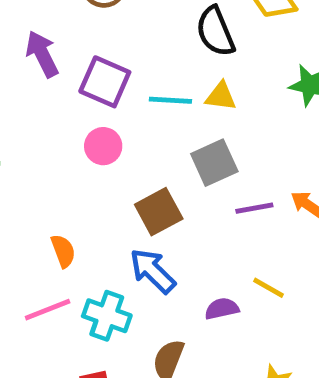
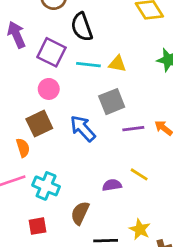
black semicircle: (215, 31) -> (82, 27), moved
brown square: (159, 212) -> (39, 124), moved
blue arrow: (153, 271) -> (83, 128), moved

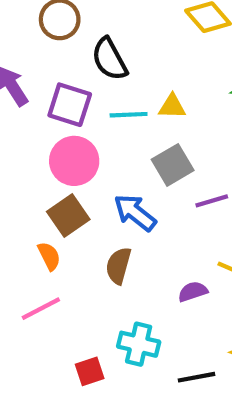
pink circle: (49, 89) -> (74, 161), size x1.5
cyan cross: (46, 186) -> (139, 344), moved
brown semicircle: (80, 213) -> (118, 266), moved

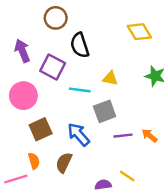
cyan line: (129, 115) -> (80, 90), moved
pink circle: (74, 161) -> (23, 96), moved
orange semicircle: (49, 256) -> (34, 161), moved

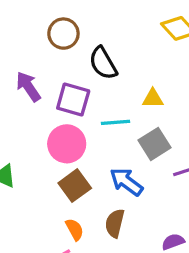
pink circle: (23, 96) -> (67, 144), moved

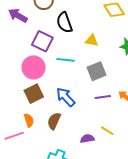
purple arrow: (28, 87) -> (18, 16), moved, turned -36
yellow triangle: (153, 99) -> (92, 40), moved
gray square: (154, 144) -> (96, 71), moved

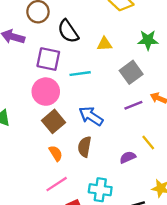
gray square: (96, 71) -> (131, 72), moved
yellow line: (107, 131) -> (148, 142), turned 32
pink line: (14, 136) -> (57, 184), moved

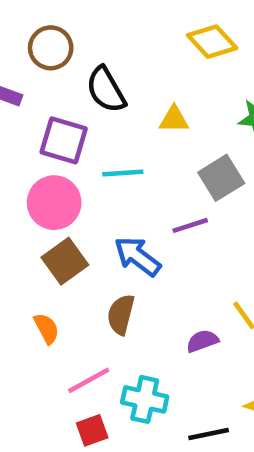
purple line: (133, 105) -> (190, 225), moved
orange semicircle: (56, 153) -> (47, 328), moved
pink line: (57, 184) -> (89, 380), moved

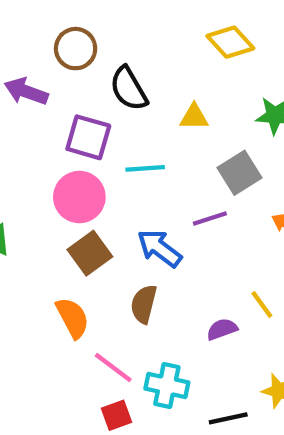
orange semicircle: (47, 328) -> (72, 318), size x1.4
pink line: (89, 380) -> (113, 367), turned 66

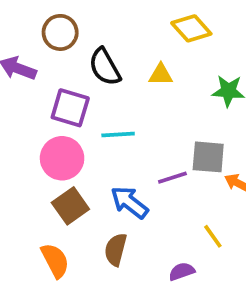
yellow triangle: (194, 117) -> (161, 75), moved
gray square: (239, 173) -> (208, 157), moved, turned 36
yellow line: (262, 305) -> (213, 236), moved

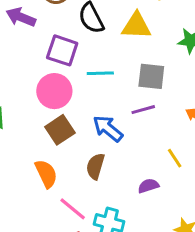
yellow triangle: (161, 75) -> (136, 26), size x1.5
gray square: (208, 157) -> (151, 76), moved

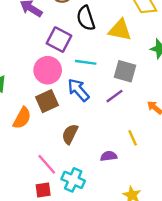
purple line: (143, 110) -> (114, 96), turned -30
blue arrow: (108, 129) -> (78, 90), moved
orange semicircle: (46, 174) -> (22, 118), moved, turned 45

